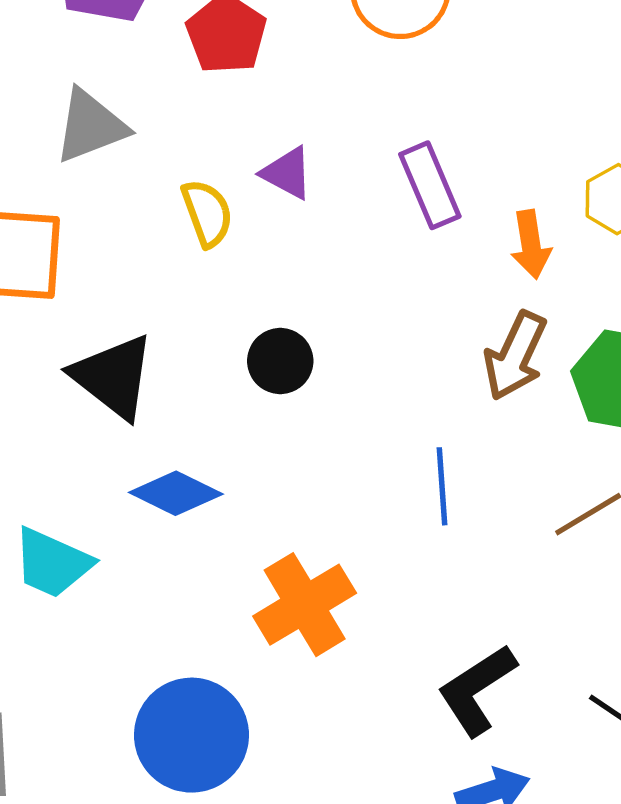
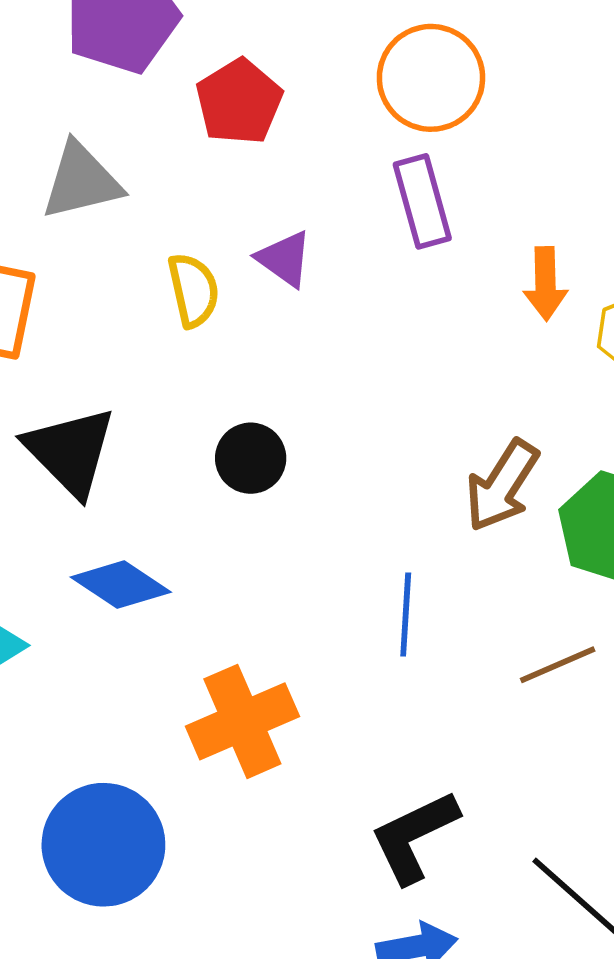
purple rectangle: (430, 185) -> (422, 201), moved
orange arrow: (531, 244) -> (545, 284), moved

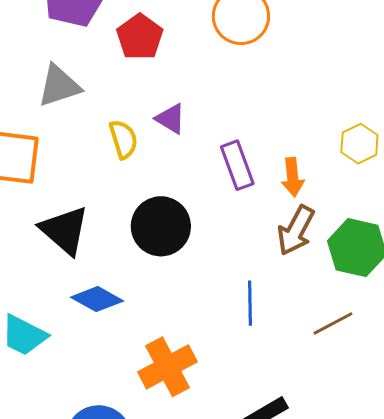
purple rectangle: (422, 201) -> (237, 165), moved
orange arrow: (545, 284) -> (293, 177), moved
black circle: (251, 458) -> (161, 226), size x1.6

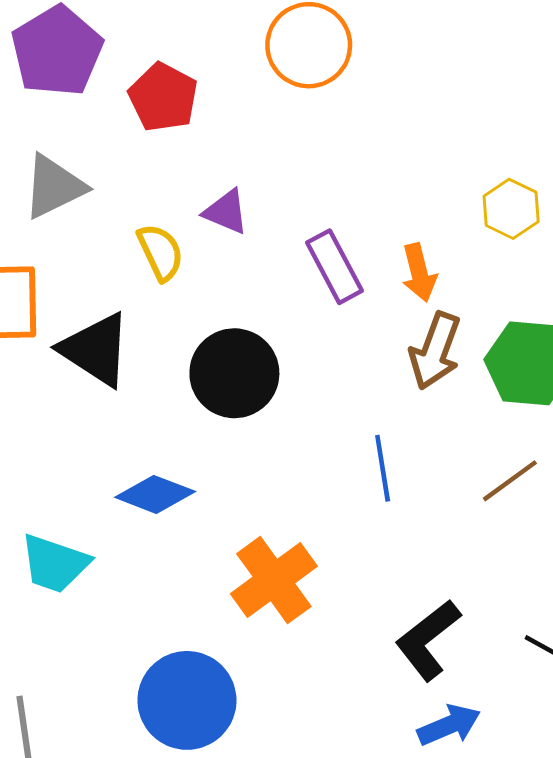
black triangle: (65, 230) -> (96, 350), moved

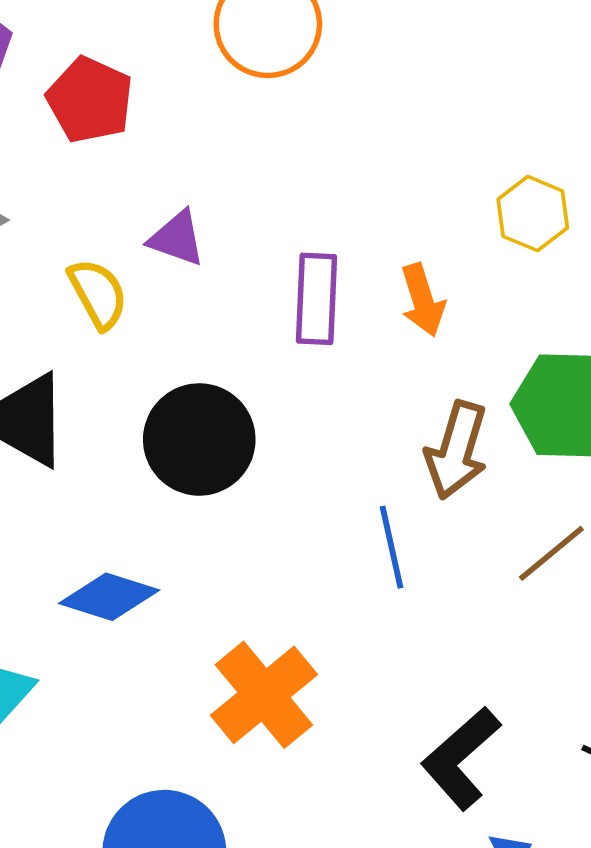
purple rectangle: (335, 267) -> (316, 299), turned 34
brown arrow: (435, 351) -> (456, 450), moved

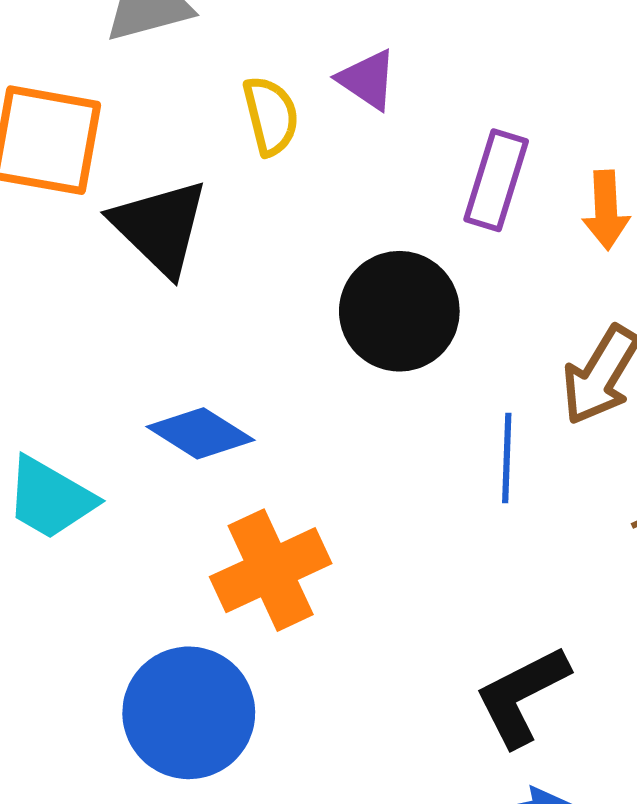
black circle: (199, 439) -> (399, 311), moved
orange cross: (264, 695) -> (271, 570), moved

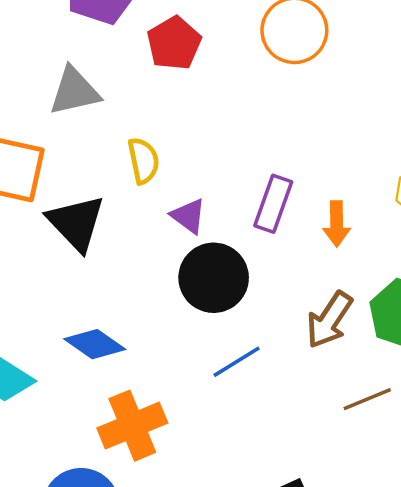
purple triangle: (368, 80) -> (188, 216), moved
blue line: (507, 458) -> (237, 362), moved, turned 54

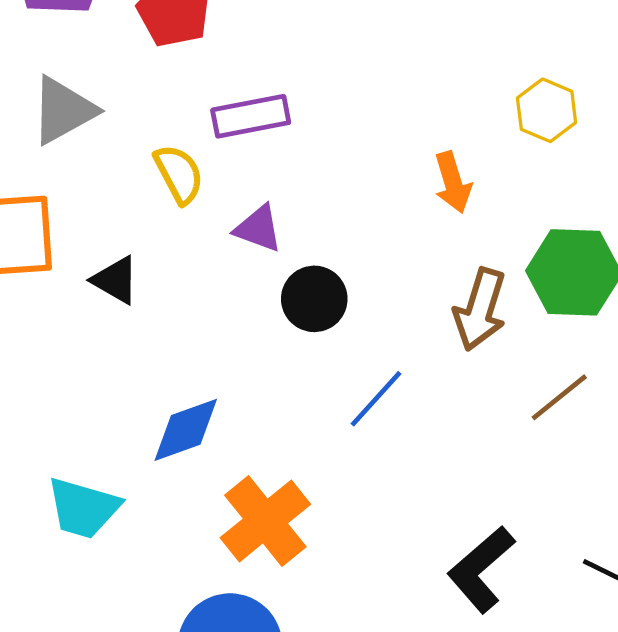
purple rectangle: (273, 204) -> (251, 116), moved, turned 76
black triangle: (76, 223) -> (115, 280), size x0.6
black circle: (214, 278) -> (314, 299), size x0.7
blue diamond: (95, 344) -> (186, 430), turned -38

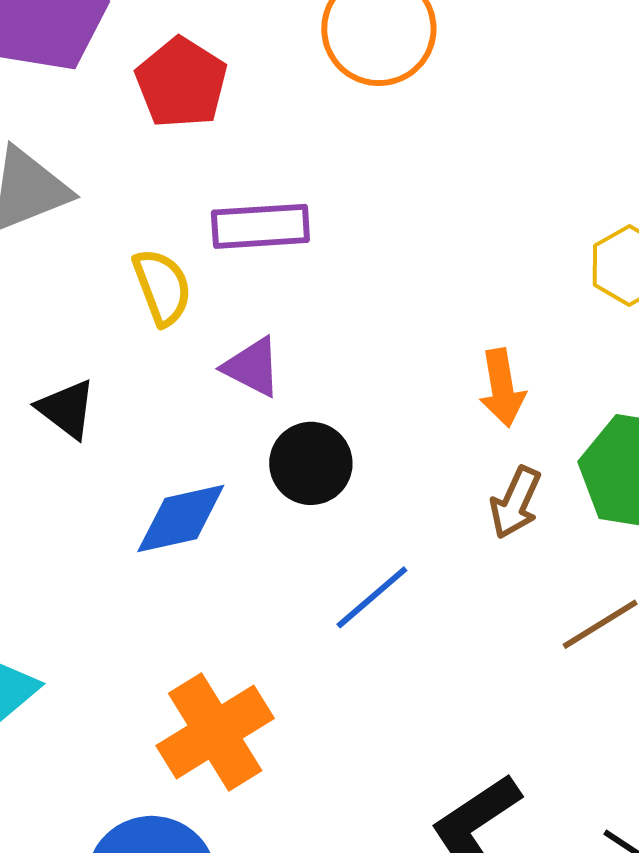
orange arrow: (453, 182) -> (502, 388), moved
brown arrow: (480, 309) -> (515, 503), size x0.7
blue diamond: (186, 430) -> (181, 518), moved

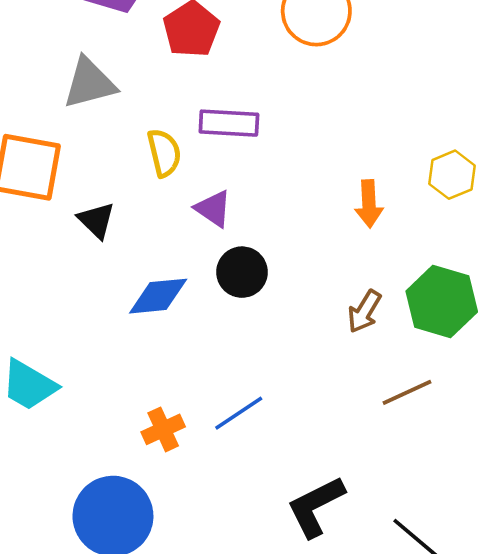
orange arrow: (502, 388) -> (369, 204), moved
blue line: (372, 597) -> (239, 413), moved
orange cross: (215, 732) -> (163, 429), size x0.6

